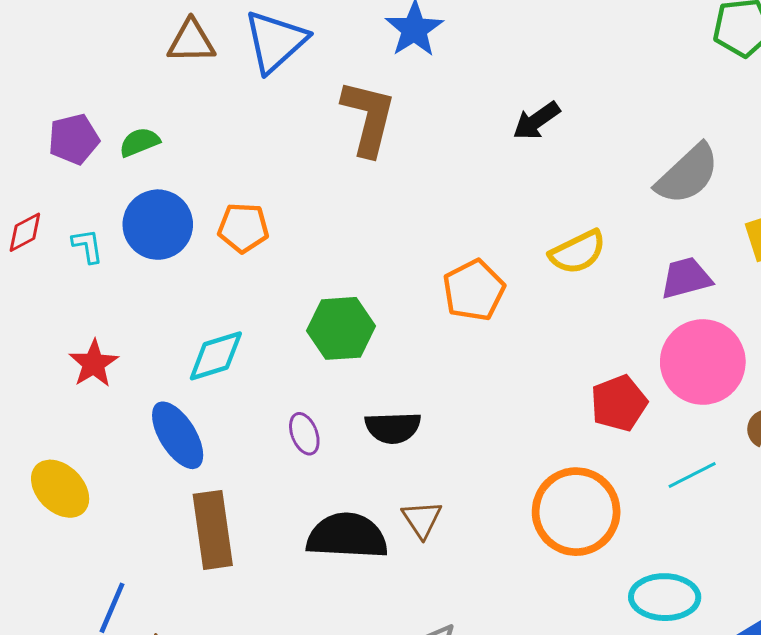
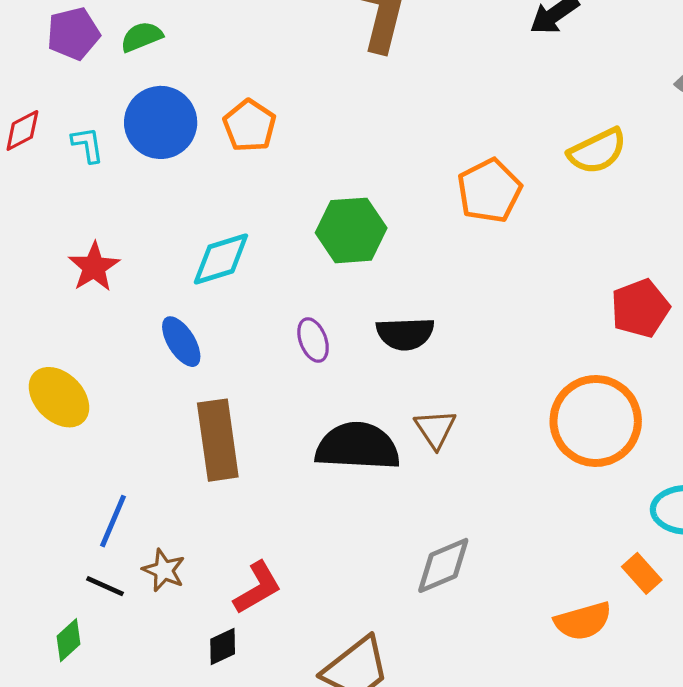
orange pentagon: (243, 228) -> (250, 126), turned 30
blue ellipse: (178, 435) -> (181, 342), size x0.7

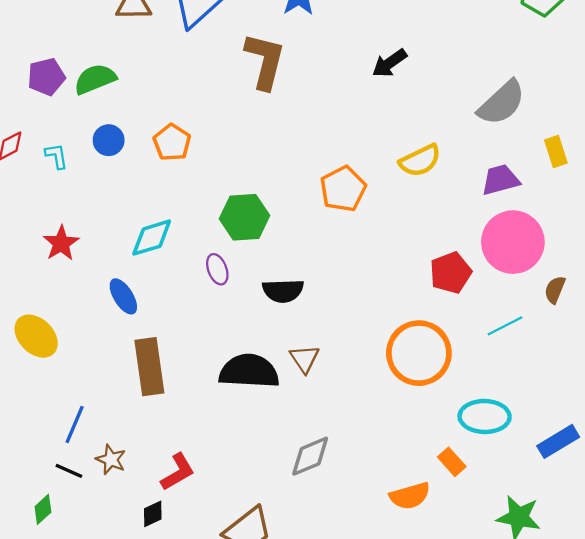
green semicircle: (142, 37) -> (95, 79), size x1.4
blue circle: (161, 122) -> (109, 140), size x0.6
purple ellipse: (313, 340) -> (217, 269), moved

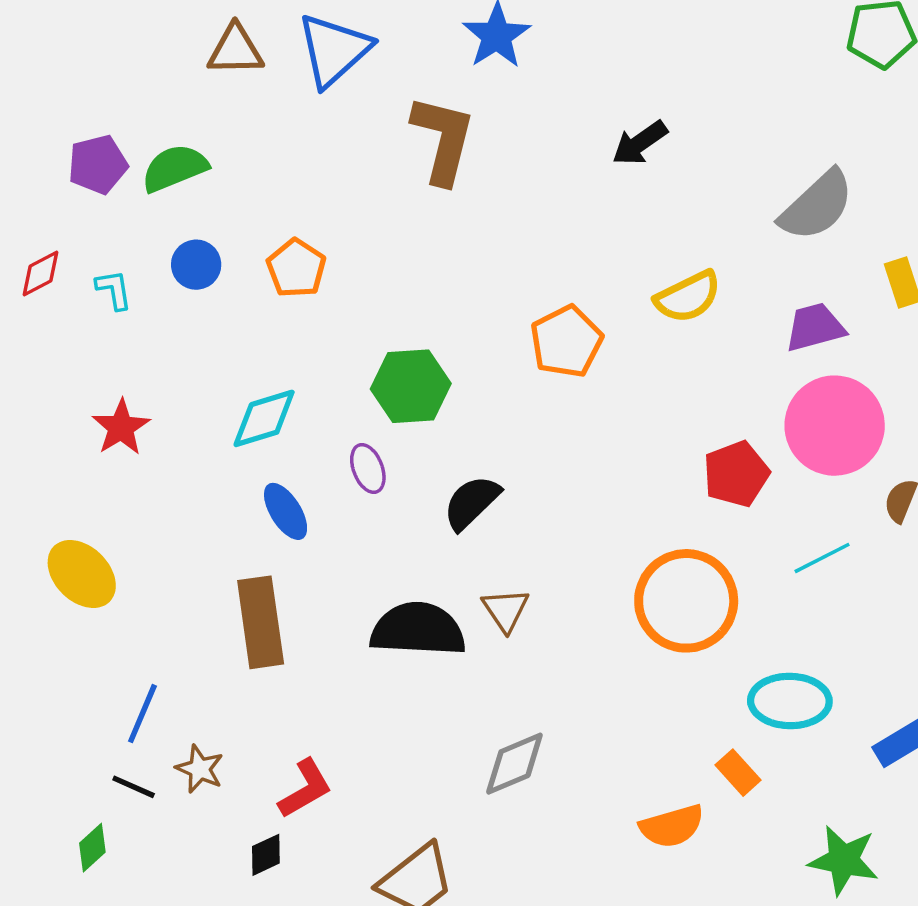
black semicircle: (283, 291) -> (472, 502), turned 138
blue ellipse: (123, 296) -> (286, 511), moved

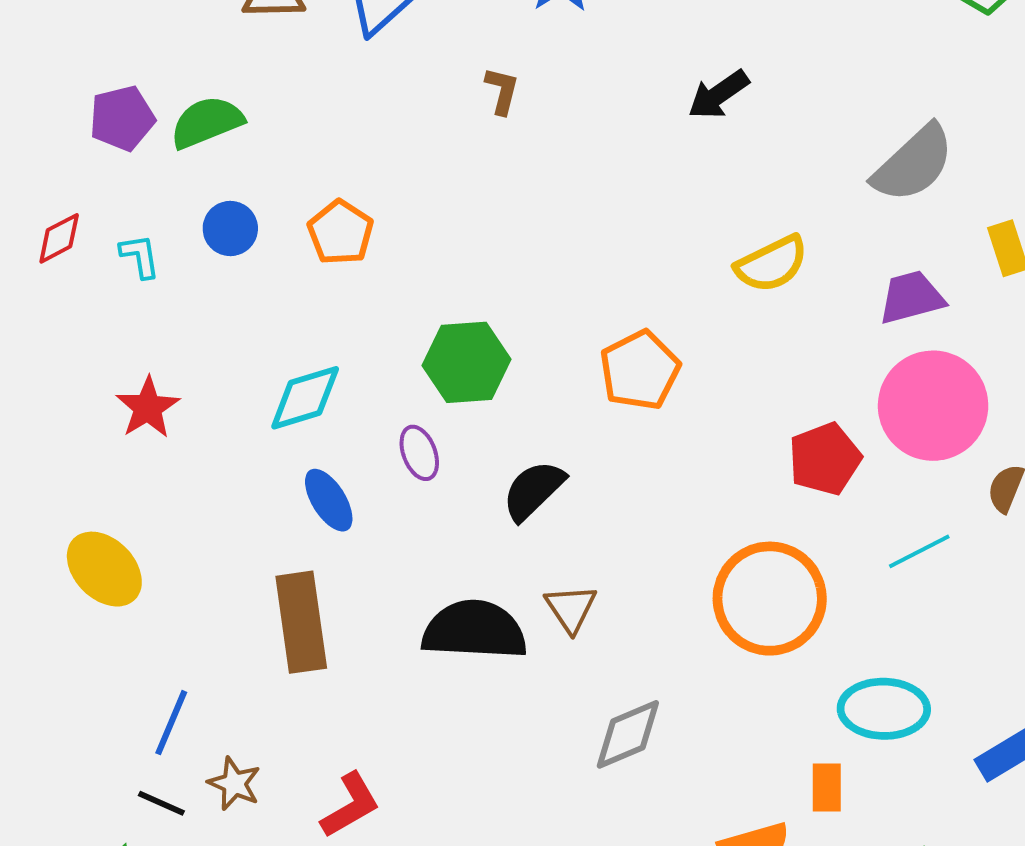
brown L-shape: (443, 139) -> (502, 91), size x0.5
orange pentagon: (566, 342) -> (640, 370), moved
gray diamond: (514, 764) -> (628, 734), moved
orange rectangle: (738, 773) -> (827, 788), turned 42

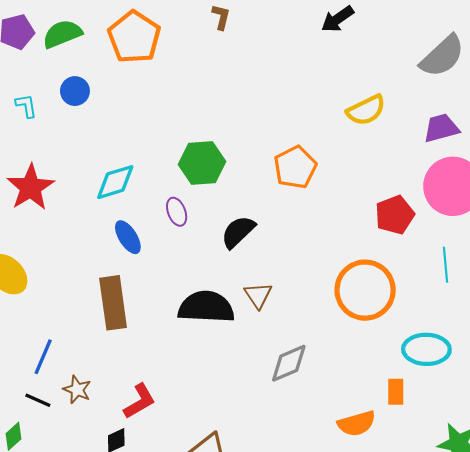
orange pentagon: (341, 232) -> (134, 37), moved, size x1.5
red star: (148, 408) -> (30, 187), size x1.4
cyan line: (919, 551) -> (446, 265), turned -68

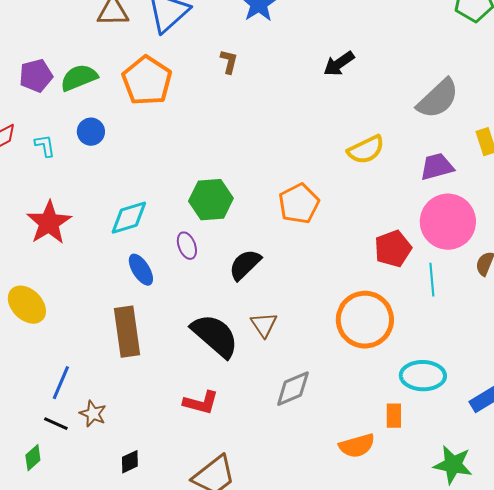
cyan line: (446, 265) -> (432, 280), moved
black semicircle: (206, 307) -> (215, 336), turned 38
red L-shape: (140, 401) -> (201, 403), moved, turned 45

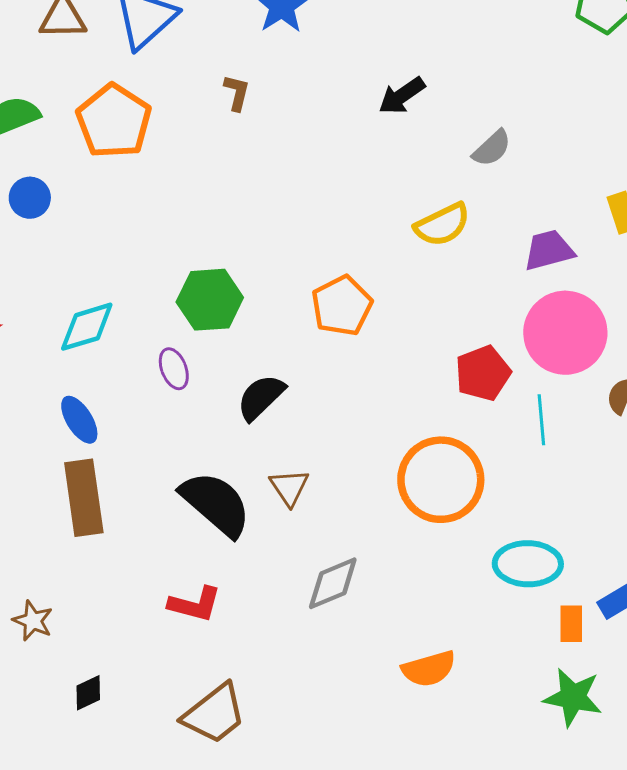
gray semicircle: (438, 99) -> (492, 148), moved, size x0.6
blue ellipse: (141, 270) -> (79, 420), moved
orange rectangle: (394, 416) -> (571, 624), moved

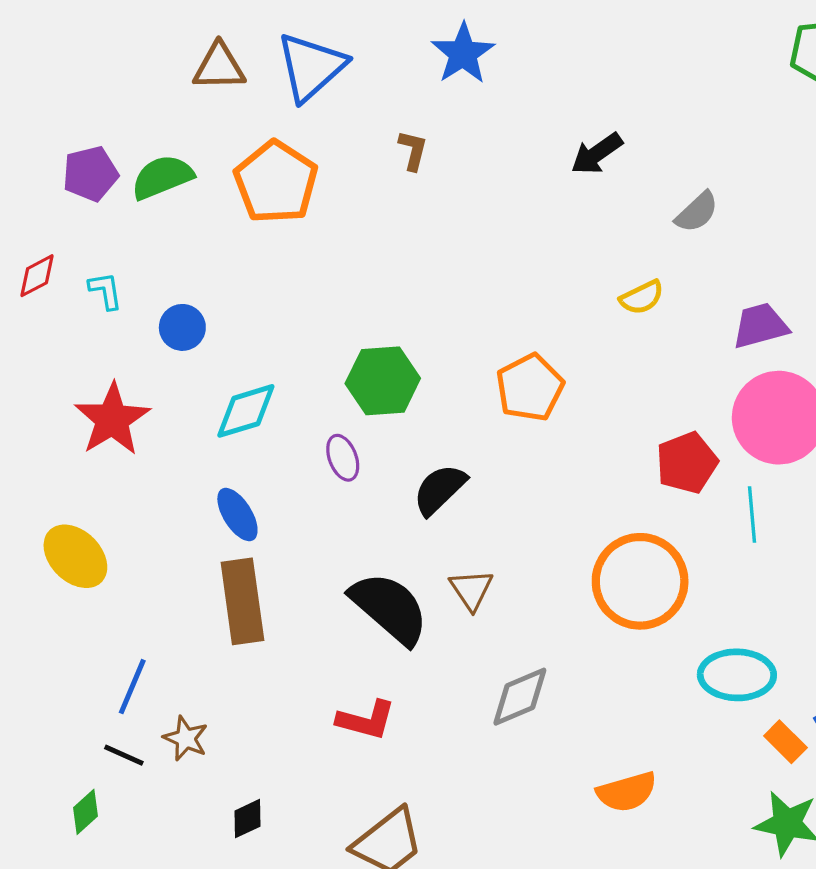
blue circle: (30, 198) -> (182, 327), moved
yellow semicircle: (442, 225) -> (642, 297), size x0.7
orange rectangle: (571, 624) -> (785, 742), turned -45

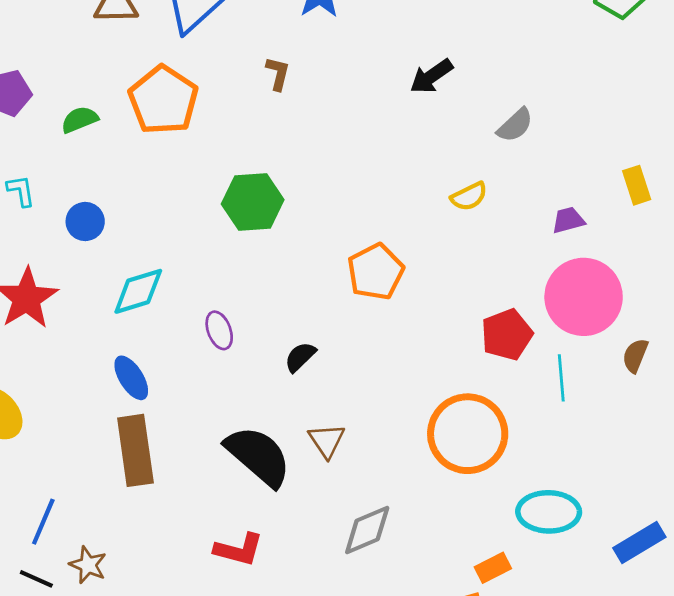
green semicircle: (162, 177) -> (80, 120), moved, size x0.7
purple trapezoid: (760, 326) -> (568, 220), size x0.7
green hexagon: (383, 381) -> (253, 202), moved
black semicircle: (440, 489) -> (300, 357), size x0.7
orange rectangle: (785, 742) -> (493, 568), moved, turned -72

